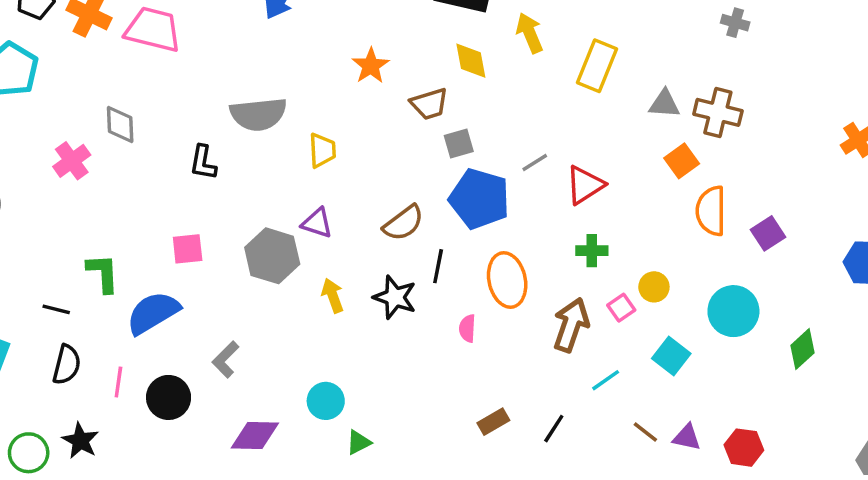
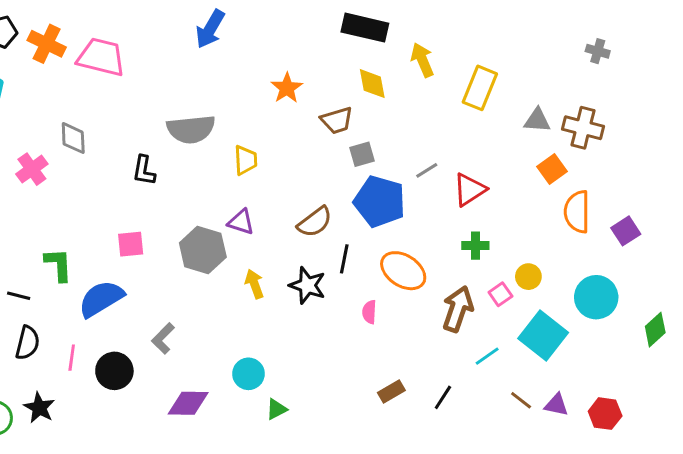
orange ellipse: (507, 280) -> (403, 271), turned -45
cyan square: (671, 356) -> (543, 336), size x1.5

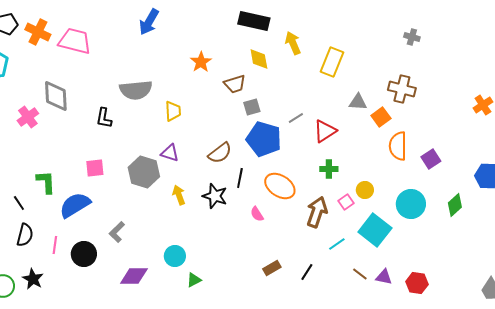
gray triangle: (537, 120) -> (358, 102), moved
gray diamond: (73, 138) -> (56, 96), size x1.4
black line: (19, 296) -> (19, 203), turned 42
pink semicircle: (369, 312) -> (257, 214), turned -35
green diamond: (655, 330) -> (455, 205), moved

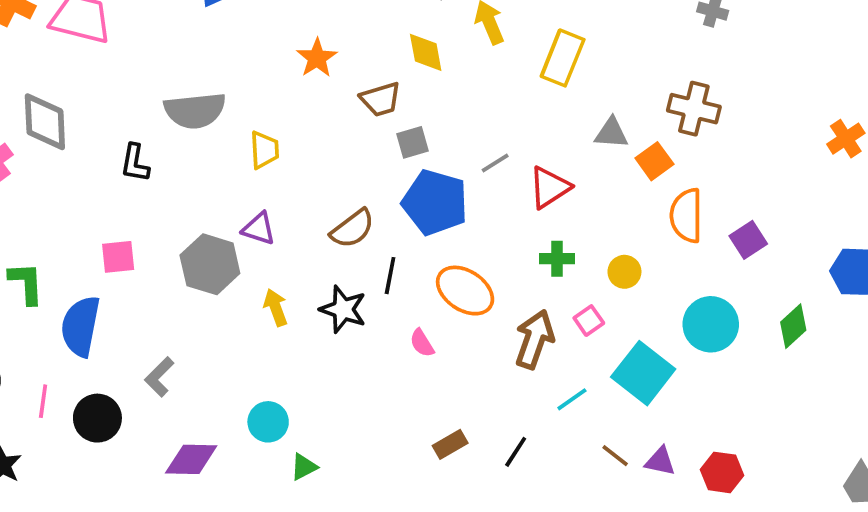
yellow circle: (365, 190) -> (624, 272), moved
blue semicircle: (75, 205) -> (81, 326), turned -48

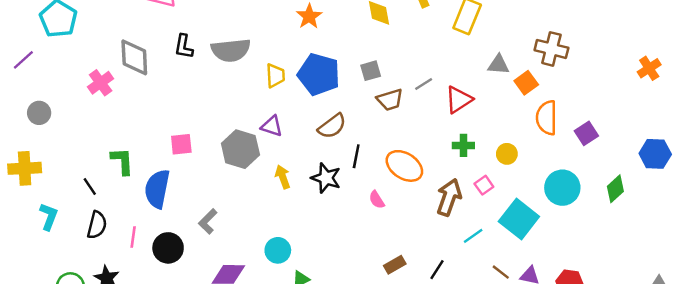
brown trapezoid: (381, 99) -> (390, 100), moved
black L-shape: (135, 163) -> (184, 47), moved
blue pentagon: (435, 202) -> (319, 74), moved

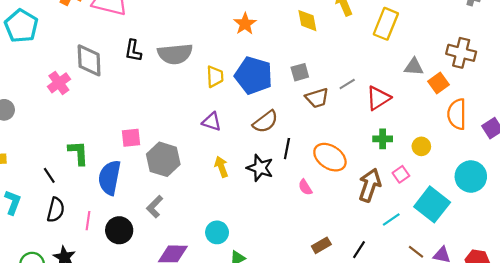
gray hexagon: (240, 149) -> (163, 159), moved

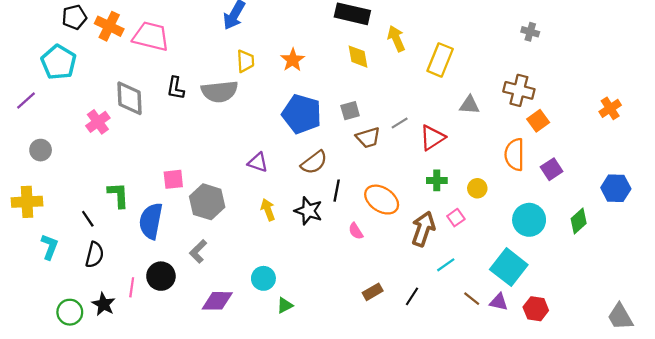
yellow trapezoid: (215, 76) -> (245, 61), moved
orange square: (439, 83) -> (538, 121), moved
cyan square: (432, 204) -> (509, 267), moved
pink line: (88, 221) -> (132, 287), moved

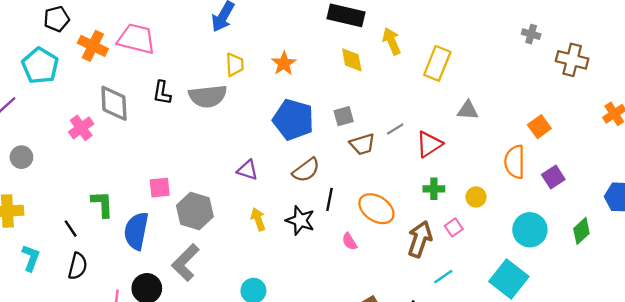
orange cross: (109, 26) -> (93, 46), moved
brown cross: (519, 90) -> (572, 60), moved
gray L-shape: (198, 251) -> (185, 263), size x1.5

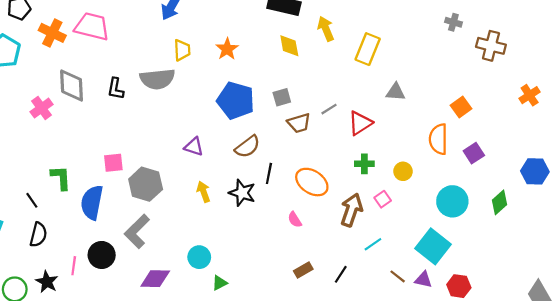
black L-shape: (162, 93) -> (116, 89), moved
pink semicircle: (349, 241) -> (295, 220), moved

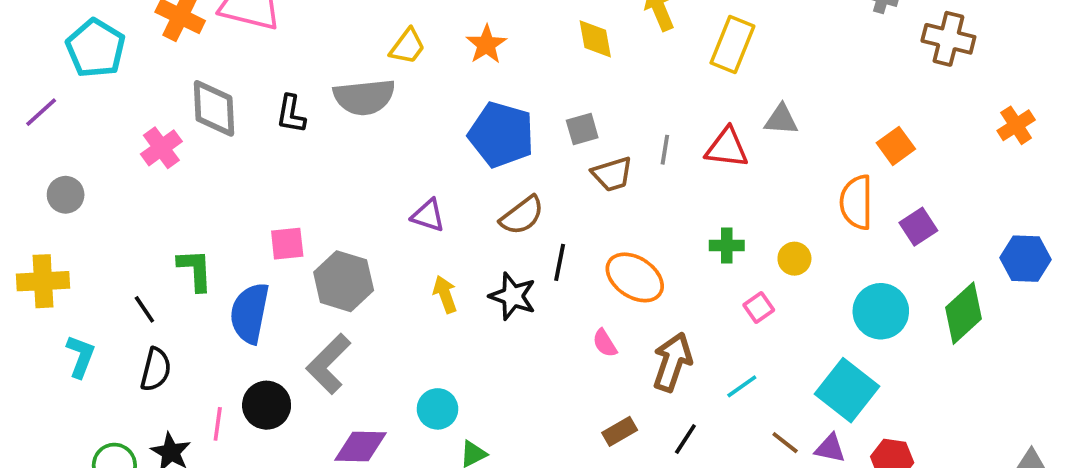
yellow trapezoid: (182, 50) -> (407, 46), turned 40
gray line: (329, 109) -> (665, 150), turned -49
red triangle: (360, 123) -> (727, 148), moved, turned 40
green diamond: (500, 202) -> (963, 313), size x1.4
brown arrow: (352, 210) -> (672, 362), moved

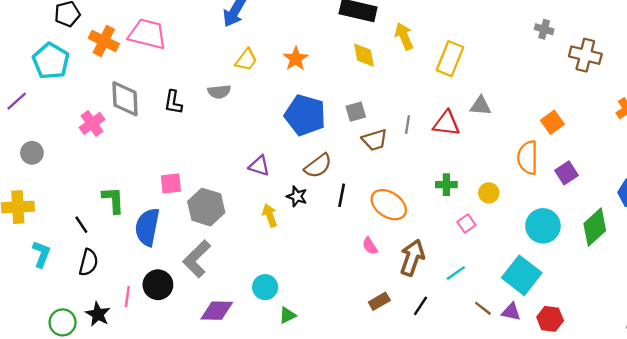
gray semicircle: (364, 97) -> (219, 92), size x0.6
black star: (513, 296) -> (297, 196), moved, size x0.7

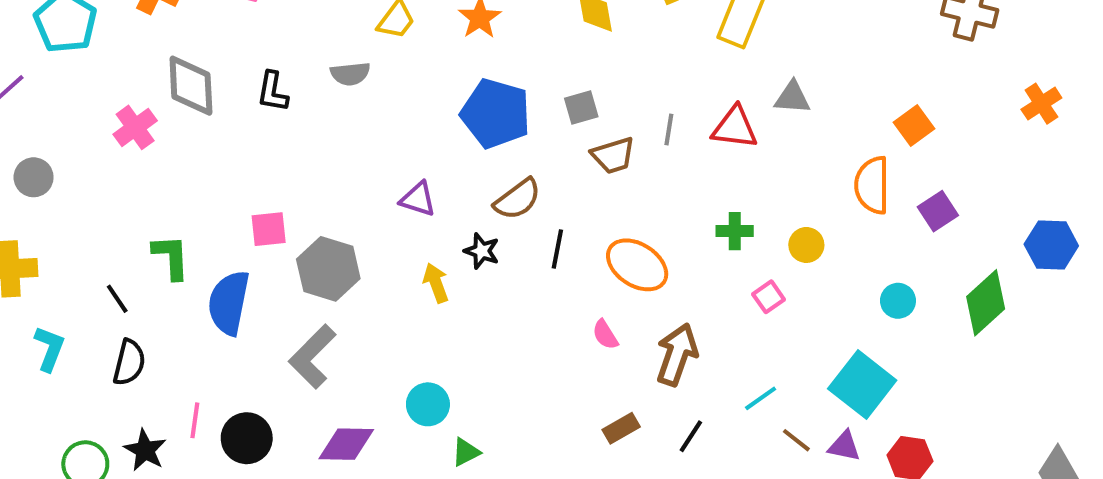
cyan circle: (543, 226) -> (898, 301), size x0.6
cyan line: (456, 273) -> (761, 398), moved
black circle: (158, 285) -> (247, 438), moved

